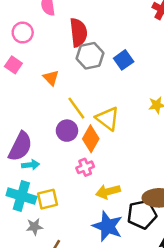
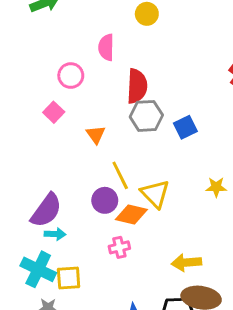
orange diamond: (91, 139) -> (131, 215), turned 65
yellow arrow: (108, 192) -> (186, 263), moved

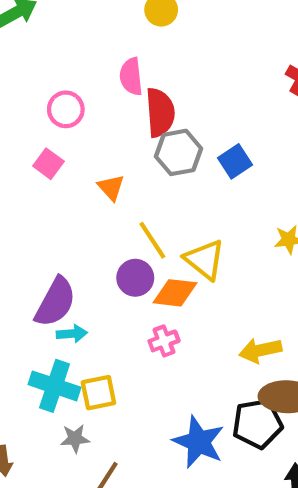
pink semicircle: (106, 47) -> (131, 77), moved

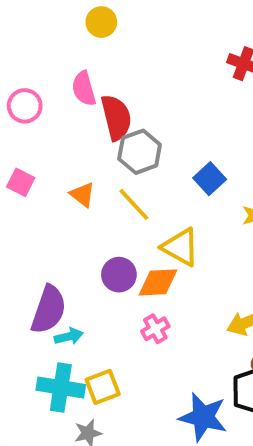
pink circle: (66, 109) -> (25, 106), moved
blue square: (235, 161) -> (210, 179), moved
yellow line: (152, 240) -> (134, 204), moved

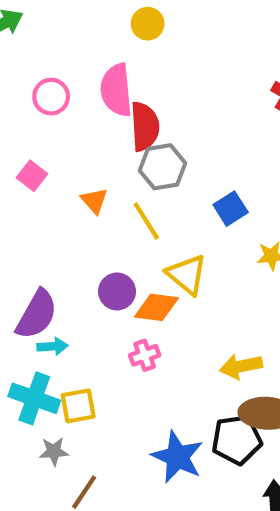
pink semicircle: (84, 89) -> (116, 90), size x1.4

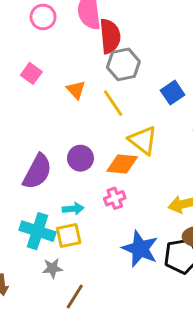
purple circle: (117, 292) -> (80, 158), moved
cyan arrow: (53, 346) -> (73, 209), moved
blue star: (177, 457) -> (140, 249), moved

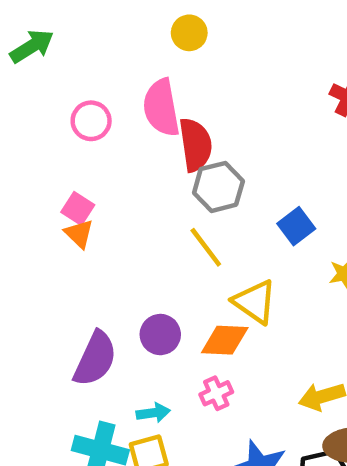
orange triangle: (76, 90) -> (79, 234), moved

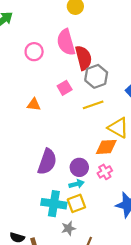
pink square: (78, 209) -> (65, 88), moved, turned 32
orange triangle: (79, 234) -> (34, 105), turned -32
yellow line: (206, 247) -> (93, 105), turned -66
purple circle: (160, 335) -> (79, 167), moved

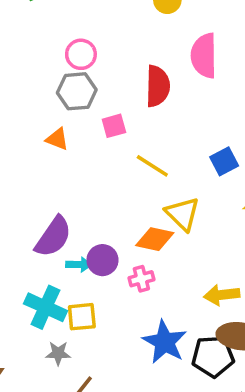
pink semicircle: (66, 42) -> (204, 56), moved
gray hexagon: (96, 76) -> (77, 91), moved
yellow line: (93, 105) -> (152, 166), turned 36
cyan arrow: (77, 184) -> (79, 265), moved

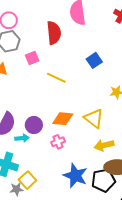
blue square: (224, 161) -> (94, 60), moved
yellow triangle: (183, 214) -> (94, 118), moved
purple circle: (102, 260) -> (34, 125), moved
yellow square: (82, 317) -> (27, 180), moved, turned -30

